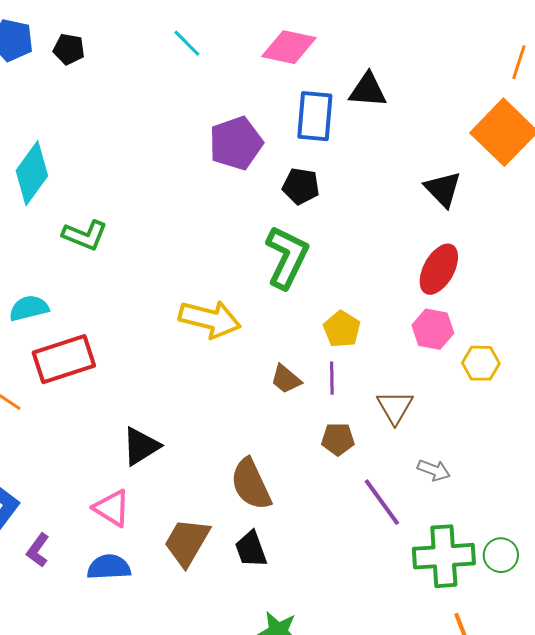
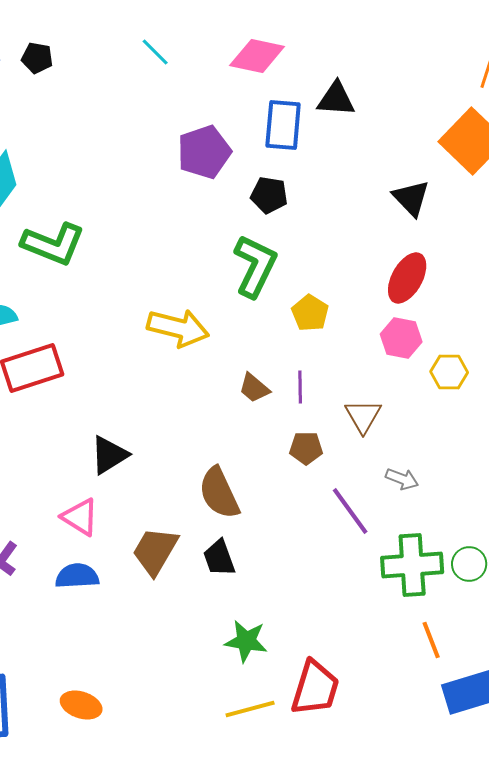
green L-shape: (85, 235) -> (53, 244), size x1.4
yellow pentagon: (342, 329) -> (310, 313), moved

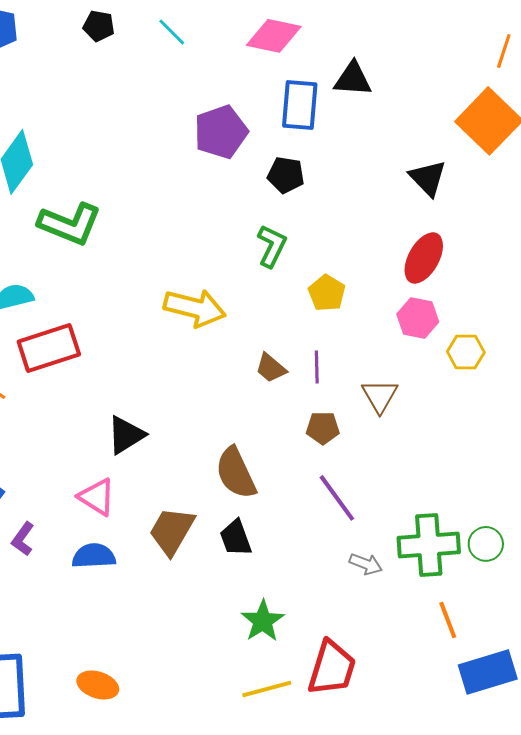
black pentagon: (37, 58) -> (99, 26), moved
green L-shape: (255, 266) -> (272, 246), size x0.7
gray arrow: (402, 479) -> (366, 564), moved
purple line: (350, 511) -> (337, 498), moved
green star: (246, 641) -> (263, 621), turned 30

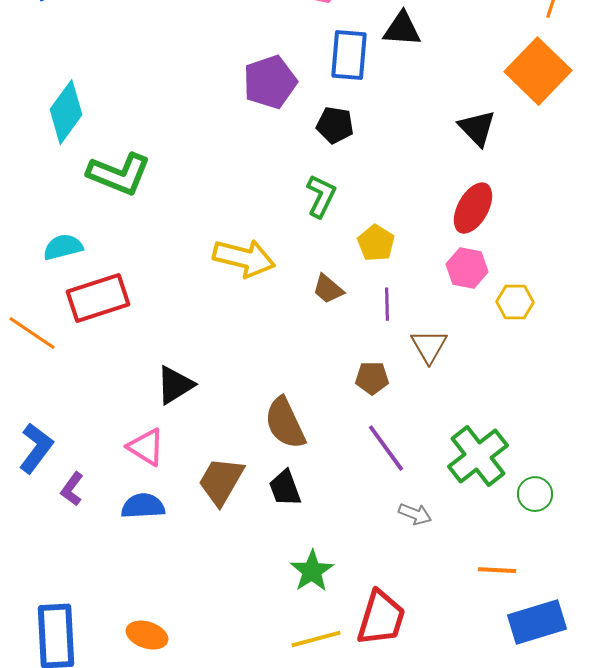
purple line: (317, 367) -> (387, 304), moved
brown trapezoid: (271, 368) -> (328, 289), moved
green cross: (429, 545) -> (478, 456), moved, turned -34
orange line: (448, 620) -> (497, 570), turned -66

